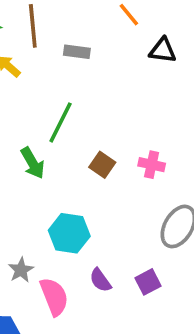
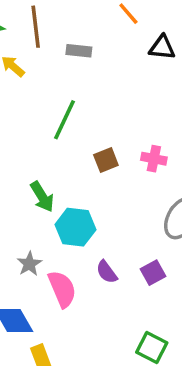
green arrow: (33, 163) -> (42, 197), moved
brown square: (102, 165) -> (106, 160), turned 35

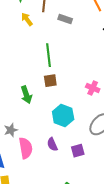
green line: (65, 120) -> (48, 55), turned -45
brown square: (106, 160) -> (50, 81), moved
cyan hexagon: (75, 227) -> (63, 115), moved

